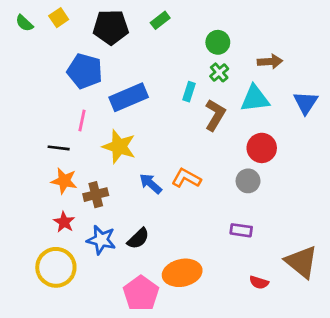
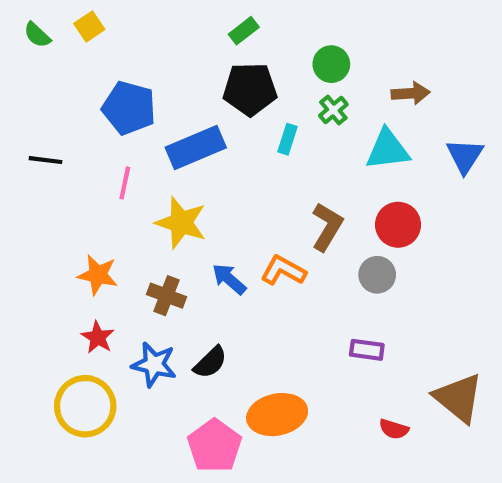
black pentagon: (111, 27) -> (250, 89), moved
brown L-shape: (215, 115) -> (327, 227), moved
black line: (59, 148) -> (46, 160), moved
brown cross: (96, 195) -> (167, 296), moved, turned 35

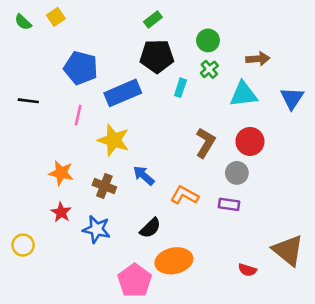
orange L-shape: (283, 271) -> (184, 195), moved
purple rectangle: (367, 350) -> (229, 204), moved
black semicircle: (210, 362) -> (150, 228), moved
yellow circle: (85, 406) -> (23, 245), moved, size x0.6

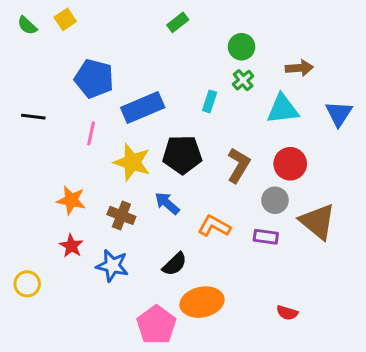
black pentagon: (157, 56) -> (182, 155), moved
brown triangle: (288, 250) -> (318, 222), moved

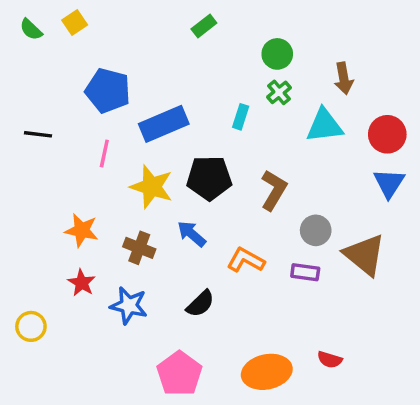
brown arrow: (299, 68) -> (344, 78), turned 84
blue triangle: (339, 114) -> (389, 183), moved
red circle: (290, 164) -> (387, 134), moved
orange ellipse: (202, 302) -> (267, 372), moved

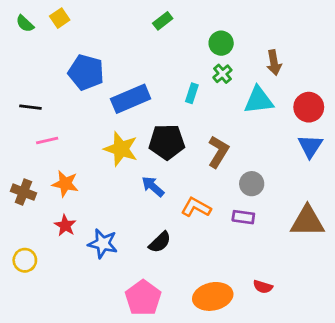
pink line: (104, 154) -> (47, 141), moved, turned 65
brown cross: (139, 248) -> (23, 192), moved
brown triangle: (365, 255) -> (307, 221), moved, turned -39

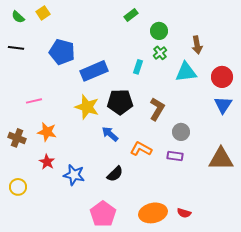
green rectangle: (163, 21) -> (131, 15), moved
black line: (30, 107) -> (16, 48), moved
red semicircle: (263, 287) -> (184, 213), moved

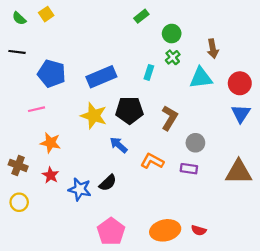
blue pentagon: (62, 52) -> (52, 74), moved
brown cross: (17, 138) -> (18, 165), moved
black semicircle: (115, 174) -> (108, 183), moved

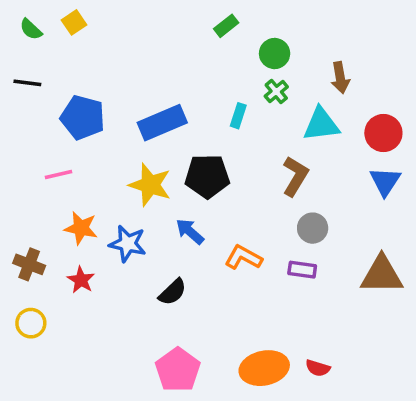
brown L-shape: (169, 118) -> (295, 176), moved
blue star: (80, 189) -> (128, 244), moved

